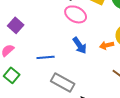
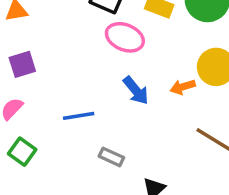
purple square: (16, 25) -> (22, 64), turned 35
gray rectangle: (63, 82) -> (111, 157), size x0.6

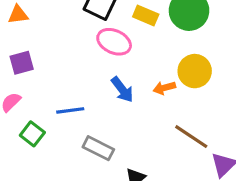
green square: (22, 152) -> (32, 134), moved
gray rectangle: (111, 157) -> (98, 148), size x1.4

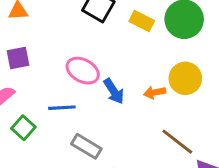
pink ellipse: (114, 42) -> (83, 71), moved

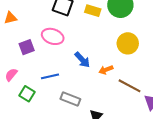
purple square: (18, 58) -> (27, 47), moved
pink ellipse: (83, 71) -> (53, 36), moved
orange arrow: (155, 92) -> (106, 70), moved

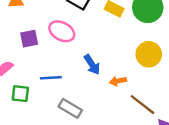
green square: (27, 94) -> (20, 94), turned -35

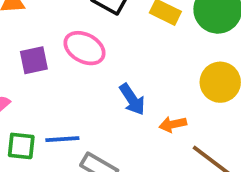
blue line: (51, 78) -> (62, 139), moved

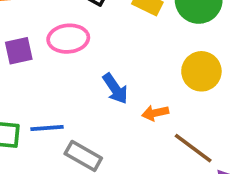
pink ellipse: (85, 48) -> (68, 39), turned -33

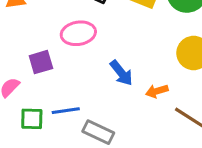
purple square: (19, 51) -> (41, 62), moved

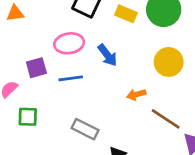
blue arrow: (121, 73) -> (108, 55), moved
blue line: (66, 111) -> (71, 78), moved

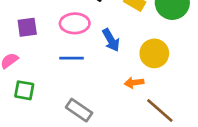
yellow circle: (169, 62) -> (154, 53), moved
purple square: (36, 68) -> (27, 27), moved

